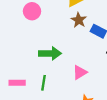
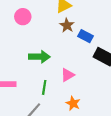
green line: (43, 83) -> (44, 87), moved

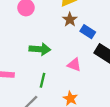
pink triangle: (67, 75) -> (74, 65), moved, turned 48

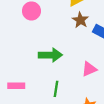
pink triangle: (74, 65) -> (89, 69), turned -40

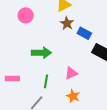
pink triangle: (89, 69) -> (71, 73), moved

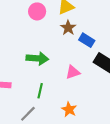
pink circle: (26, 15) -> (37, 11), moved
pink triangle: (71, 73) -> (73, 72), moved

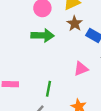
green arrow: (37, 58) -> (43, 35), moved

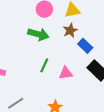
green line: (48, 89) -> (44, 65), moved

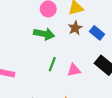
blue rectangle: (85, 46) -> (97, 33), moved

